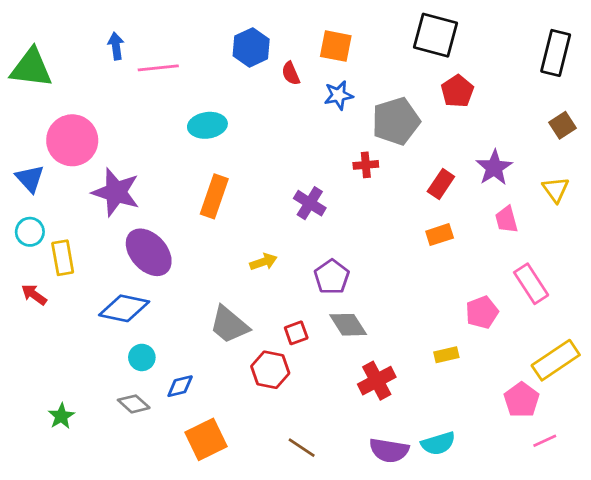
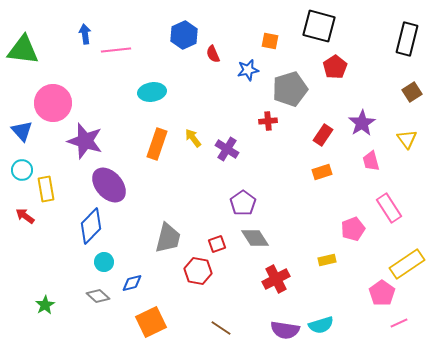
orange square: (336, 46) -> (270, 41), moved, size x0.7
yellow arrow: (263, 262) -> (193, 138), moved, turned -108
blue diamond: (124, 308) -> (91, 226), turned -57
gray trapezoid: (229, 325) -> (168, 238), turned -116

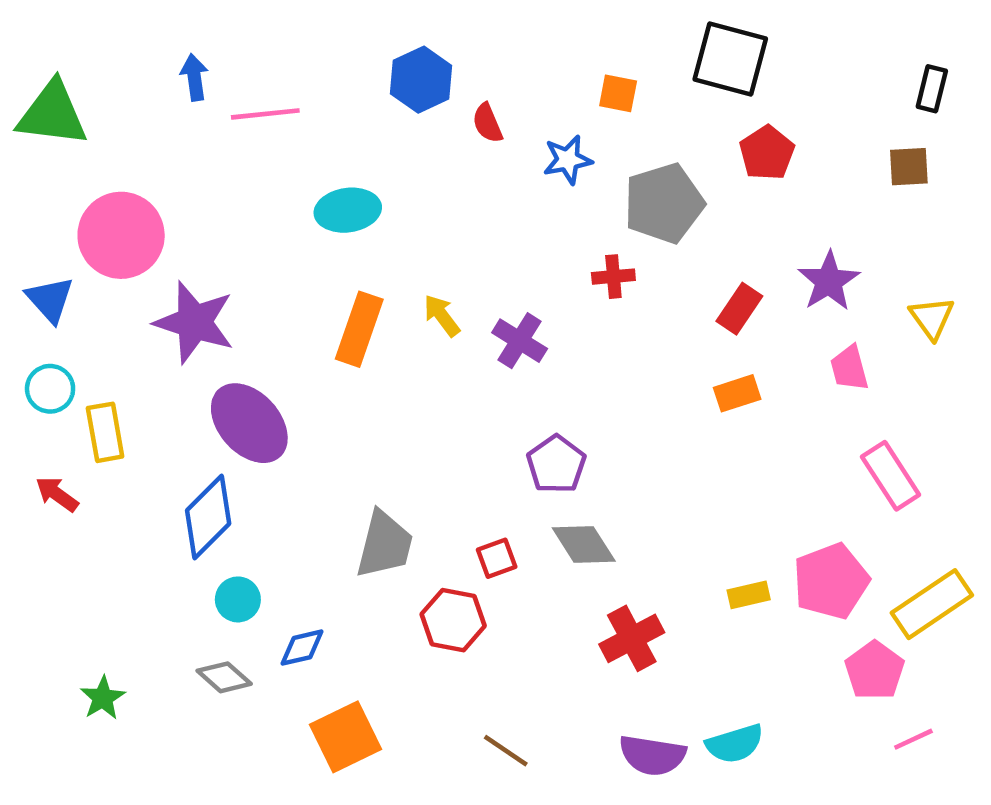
black rectangle: (407, 39) -> (932, 89), size x0.6
brown square: (412, 92) -> (909, 167), moved, turned 30
pink pentagon: (353, 229) -> (831, 581), moved, size x1.4

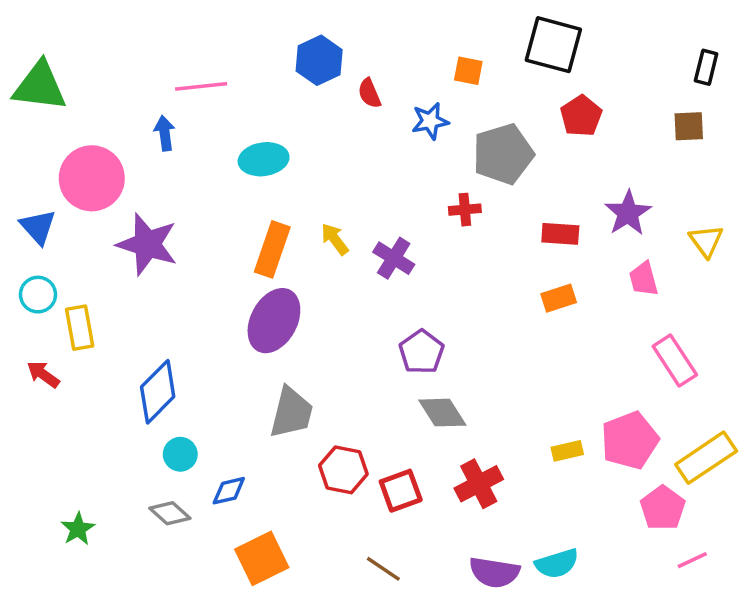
blue arrow: (194, 77) -> (165, 133), moved
red rectangle: (739, 309) -> (560, 234), turned 60
purple ellipse: (249, 423) -> (274, 321), moved, turned 70
red square: (497, 558) -> (401, 491), moved, size x1.4

